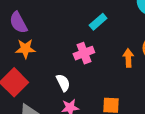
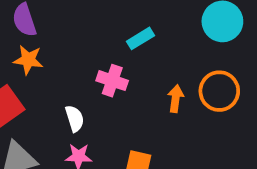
pink cross: (84, 53) -> (112, 81), turned 30

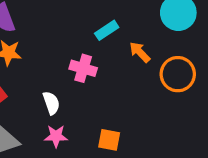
orange arrow: (176, 99) -> (140, 52), moved, turned -50

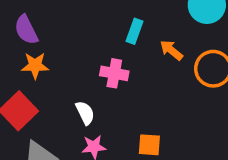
cyan rectangle: (107, 30) -> (134, 31), turned -30

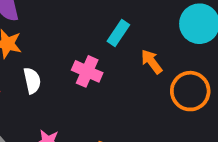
white semicircle: (85, 113) -> (32, 81), moved

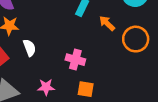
pink cross: (87, 71) -> (75, 60), moved

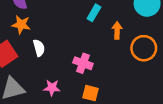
orange arrow: (107, 23) -> (117, 30), turned 42

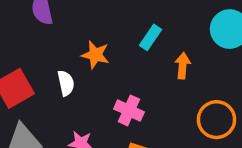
orange star: (21, 25) -> (95, 55), moved
orange circle: (144, 48) -> (216, 120), moved

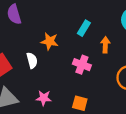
pink cross: (129, 110) -> (82, 65), moved

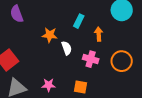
white semicircle: (32, 60) -> (67, 48), moved
pink cross: (82, 65) -> (91, 59), moved

